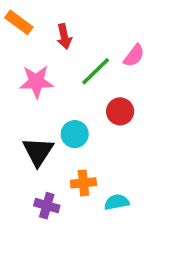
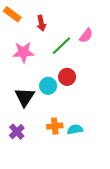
red circle: (120, 111) -> (67, 77), moved
orange cross: (83, 183) -> (55, 126), moved
purple cross: (47, 206) -> (17, 132), moved, turned 32

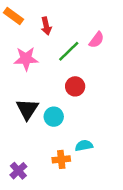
cyan circle: (48, 86) -> (54, 117), moved
orange cross: (55, 126) -> (61, 159), moved
purple cross: (17, 132) -> (18, 171), moved

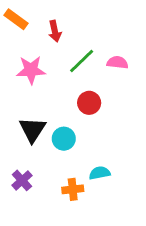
pink semicircle: (97, 40) -> (117, 63), moved, turned -120
purple cross: (18, 171) -> (22, 180), moved

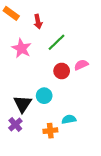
pink semicircle: (117, 63) -> (81, 65), moved, turned -32
pink star: (31, 70) -> (22, 48), turned 30
black triangle: (32, 130) -> (23, 104), moved

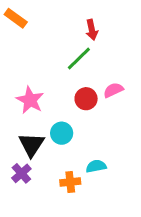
red arrow: (38, 22) -> (92, 30), moved
pink star: (22, 48) -> (30, 100), moved

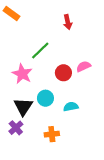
green line: (79, 58) -> (40, 51), moved
cyan semicircle: (96, 166) -> (71, 107), moved

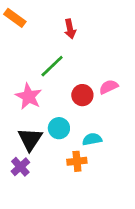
red arrow: (68, 22) -> (70, 29), moved
orange cross: (52, 134) -> (77, 161), moved

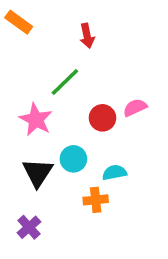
purple cross: (20, 167) -> (29, 227), moved

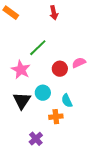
red arrow: (87, 36) -> (54, 13), moved
cyan semicircle: (114, 173) -> (67, 101), turned -104
purple cross: (29, 227) -> (36, 139), moved

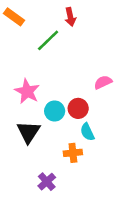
green line: (38, 48) -> (48, 40), moved
red circle: (60, 69) -> (78, 108), moved
cyan circle: (43, 93) -> (55, 111), moved

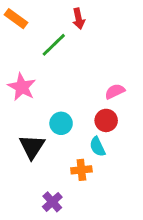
pink star: (27, 91) -> (22, 87), moved
red circle: (78, 108) -> (106, 120), moved

